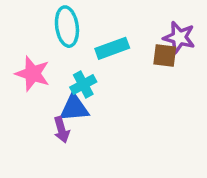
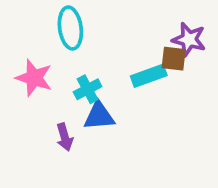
cyan rectangle: (112, 48) -> (149, 76), moved
blue triangle: (74, 108) -> (99, 116), moved

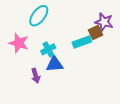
cyan ellipse: (70, 28) -> (39, 16), turned 45
brown square: (174, 59) -> (96, 33), turned -32

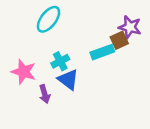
pink star: (19, 43) -> (24, 72), moved
blue triangle: (55, 64) -> (68, 80), turned 42

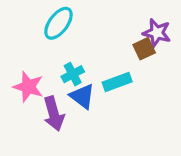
cyan rectangle: (102, 52) -> (117, 82), moved
purple arrow: (45, 94) -> (54, 114), size x1.5

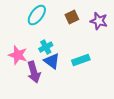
brown square: (144, 49) -> (72, 17), moved
cyan rectangle: (117, 82) -> (81, 60), moved

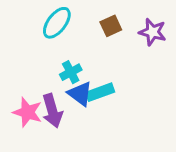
pink star: (18, 55) -> (28, 112), moved
cyan rectangle: (81, 60) -> (100, 92), moved

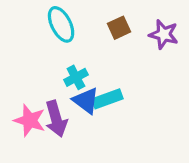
cyan ellipse: (57, 23) -> (61, 24), turned -64

